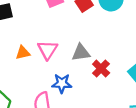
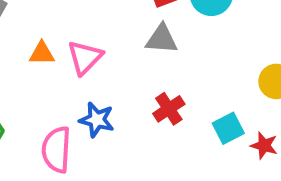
gray triangle: (81, 53) -> (162, 39), moved

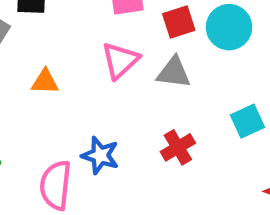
pink triangle: (85, 57) -> (120, 61), moved
cyan square: (228, 128) -> (248, 121), moved

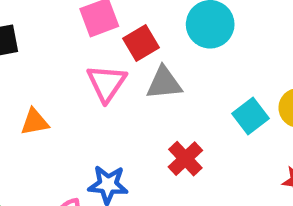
red square: (179, 22) -> (141, 43), moved

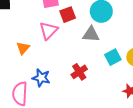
gray triangle: (164, 83) -> (91, 34), moved
orange triangle: (35, 122) -> (23, 48), moved, turned -48

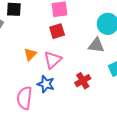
red square: (68, 15) -> (57, 31), moved
pink triangle: (49, 31) -> (53, 60), moved

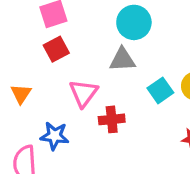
pink triangle: (53, 60) -> (83, 93), moved
red cross: (83, 81) -> (112, 119), turned 35

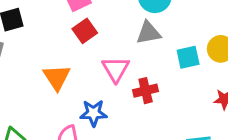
cyan square: (160, 90) -> (188, 57), turned 30
orange triangle: (21, 94) -> (57, 77), size x1.4

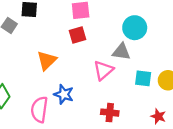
pink triangle: (116, 69) -> (103, 70), moved
red cross: (146, 91) -> (110, 113), moved

